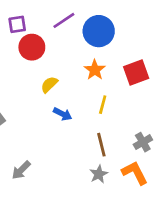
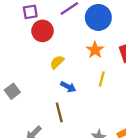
brown line: (101, 145) -> (59, 112), moved

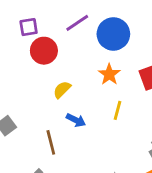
brown line: (59, 112) -> (51, 142), moved

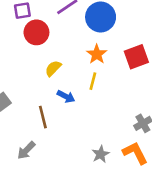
yellow line: (118, 110) -> (93, 81), moved

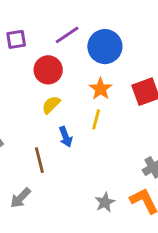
red circle: (36, 32) -> (48, 70), moved
blue arrow: (66, 96) -> (66, 137), turned 42

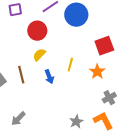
orange star: (101, 89) -> (97, 72), moved
brown line: (39, 160) -> (21, 75), moved

